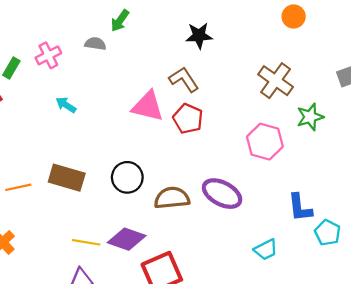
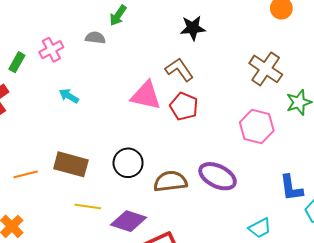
yellow line: (86, 242) -> (88, 206), moved

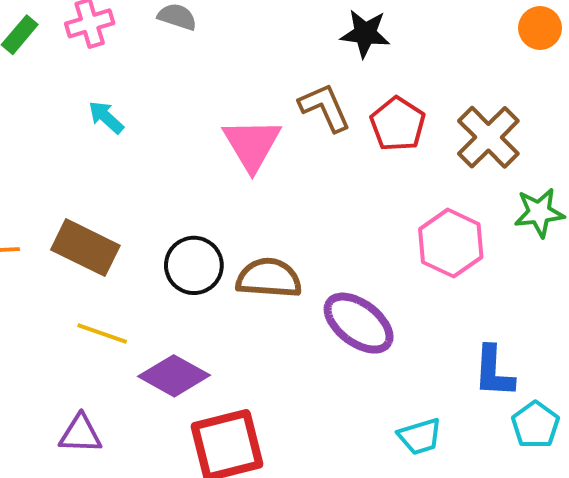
pink triangle: (146, 96) -> (252, 144), turned 36
red pentagon: (184, 106) -> (398, 124), moved
brown semicircle: (170, 181) -> (269, 278), moved

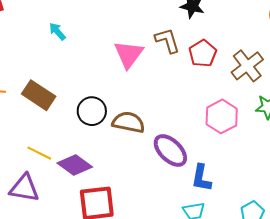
yellow line: (102, 334) -> (39, 153), moved
blue L-shape: (494, 372) -> (201, 178), moved
purple triangle: (81, 434) -> (24, 188), size x1.4

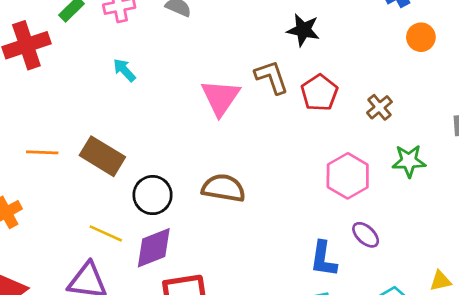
brown cross: (247, 66) -> (379, 107), size x0.6
black circle: (92, 111) -> (153, 195), moved
purple ellipse: (170, 150) -> (366, 235), moved, size x0.6
purple diamond: (75, 165) -> (154, 248), turned -56

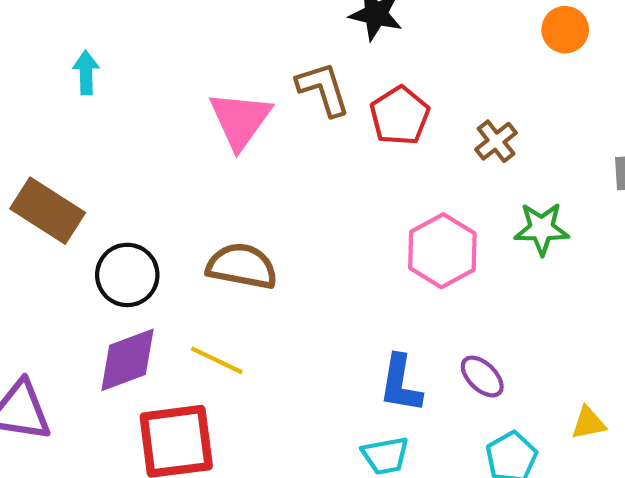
cyan arrow: (124, 70) -> (86, 73), turned 40
yellow line: (106, 233) -> (217, 360), moved
purple ellipse: (366, 235) -> (482, 377), moved

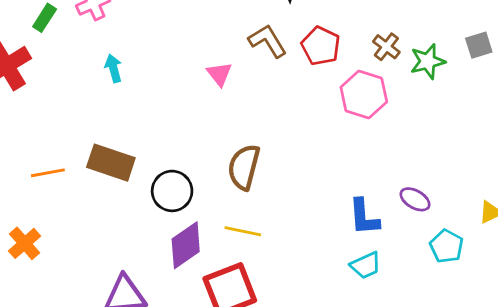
pink triangle: (240, 120) -> (219, 74), size x0.6
green star: (542, 229) -> (428, 61), moved
pink hexagon: (442, 251) -> (364, 94), moved
brown semicircle: (242, 266) -> (244, 167), turned -72

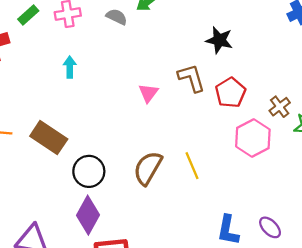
yellow line: (243, 231) -> (192, 166), moved, turned 40
purple diamond: (186, 245) -> (88, 215), turned -42

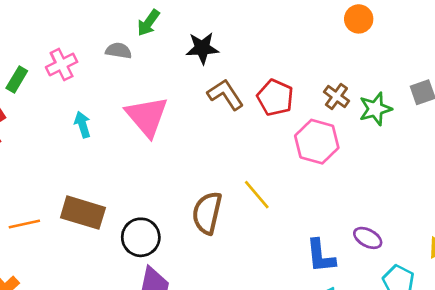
black star: (219, 40) -> (202, 48), moved
pink triangle: (148, 93) -> (147, 116), moved, size x1.8

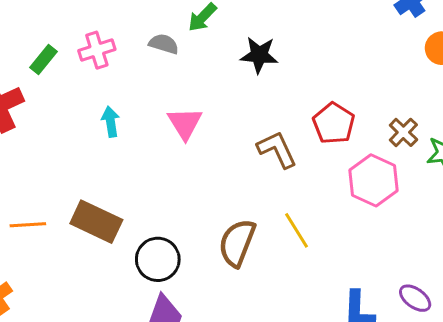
brown L-shape: (225, 94) -> (277, 149), moved
pink triangle: (147, 116) -> (185, 123), size x0.7

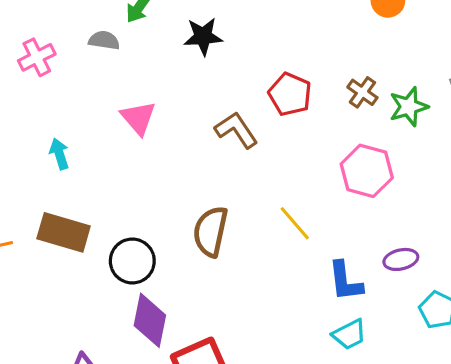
cyan arrow: (111, 122) -> (59, 154), moved
pink hexagon: (374, 180) -> (367, 171), moved
yellow line: (297, 230) -> (295, 223), moved
purple ellipse: (415, 298) -> (401, 259), turned -40

